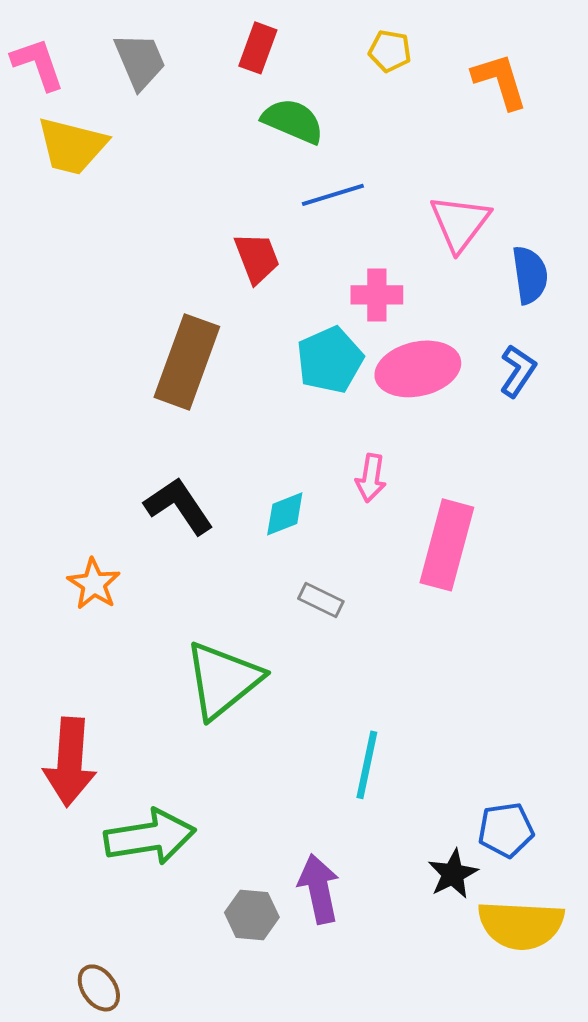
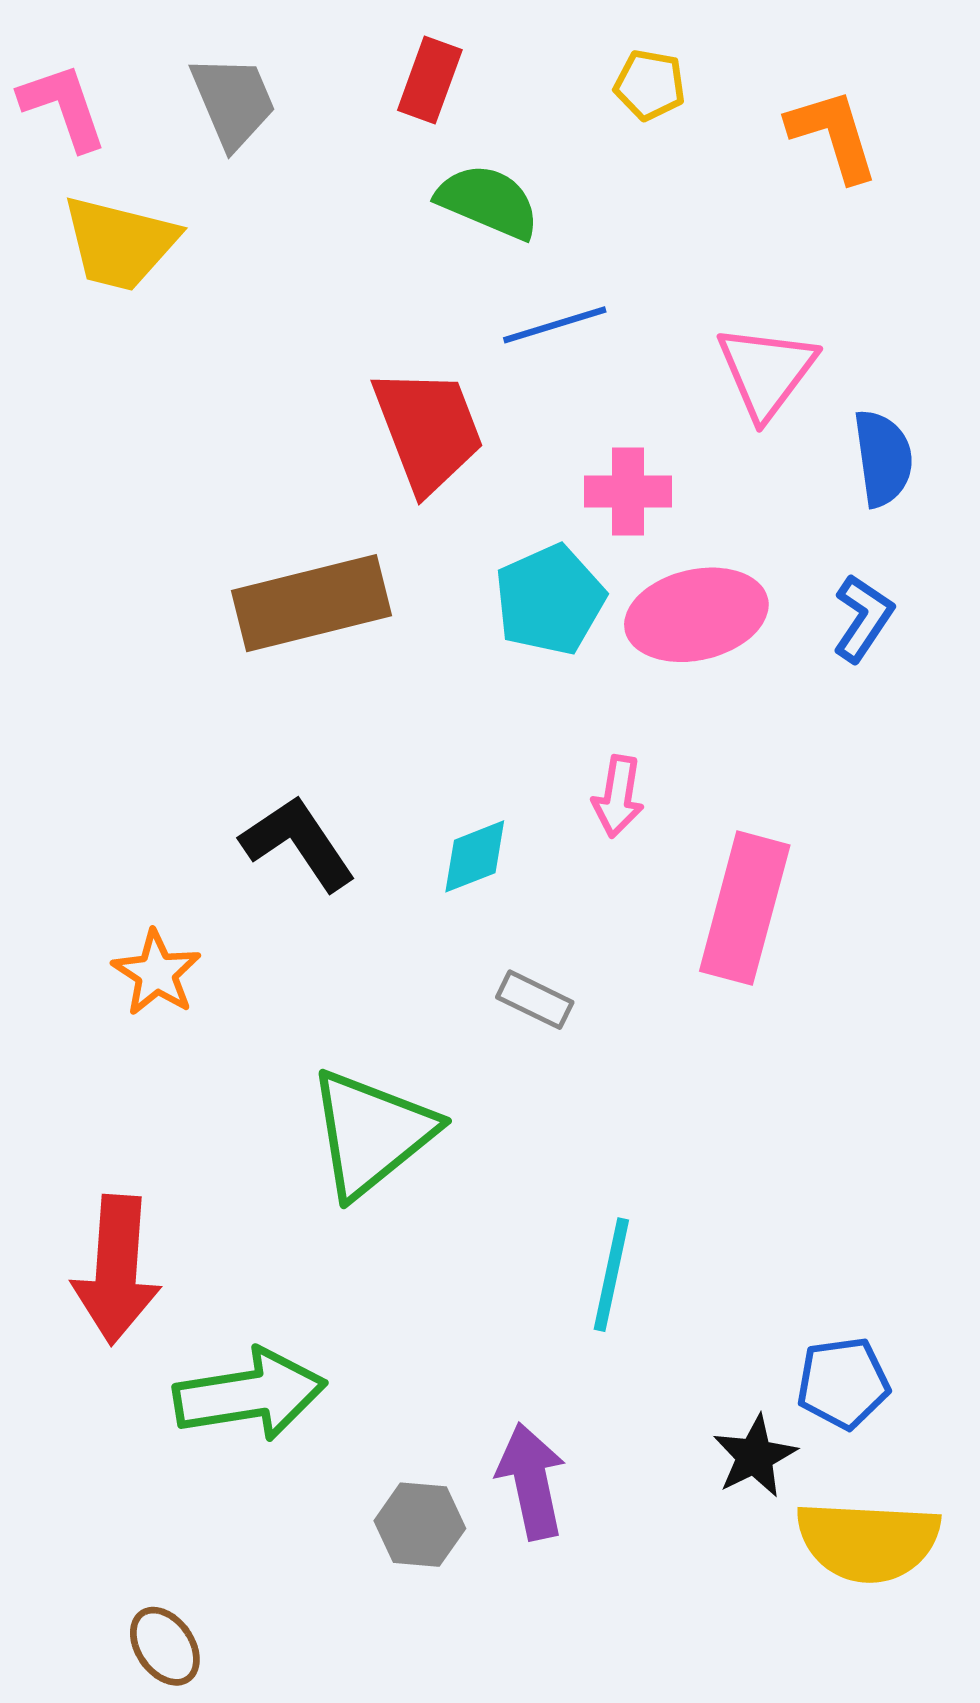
red trapezoid: (257, 258) -> (428, 430), size x1.5
brown rectangle: (187, 362) -> (311, 603), turned 56

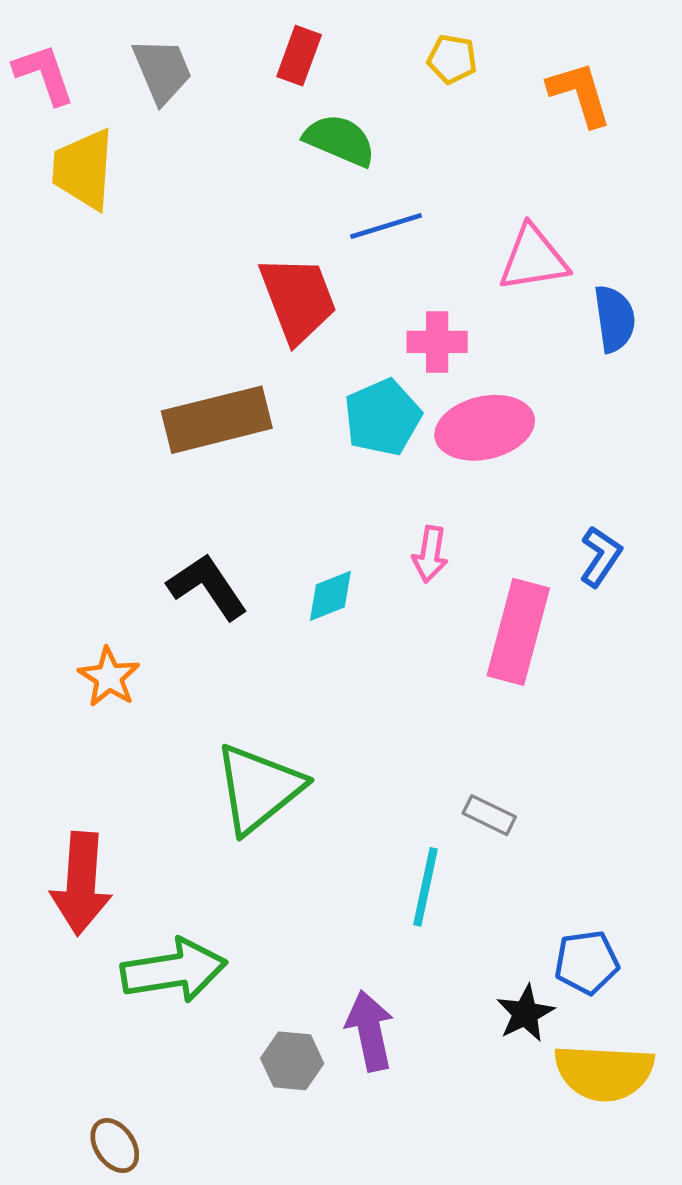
yellow trapezoid: (120, 243) -> (83, 169), turned 80
pink triangle: (766, 372) -> (533, 258), turned 44
blue L-shape: (863, 618) -> (601, 556), moved
gray rectangle: (535, 1000) -> (489, 815), moved

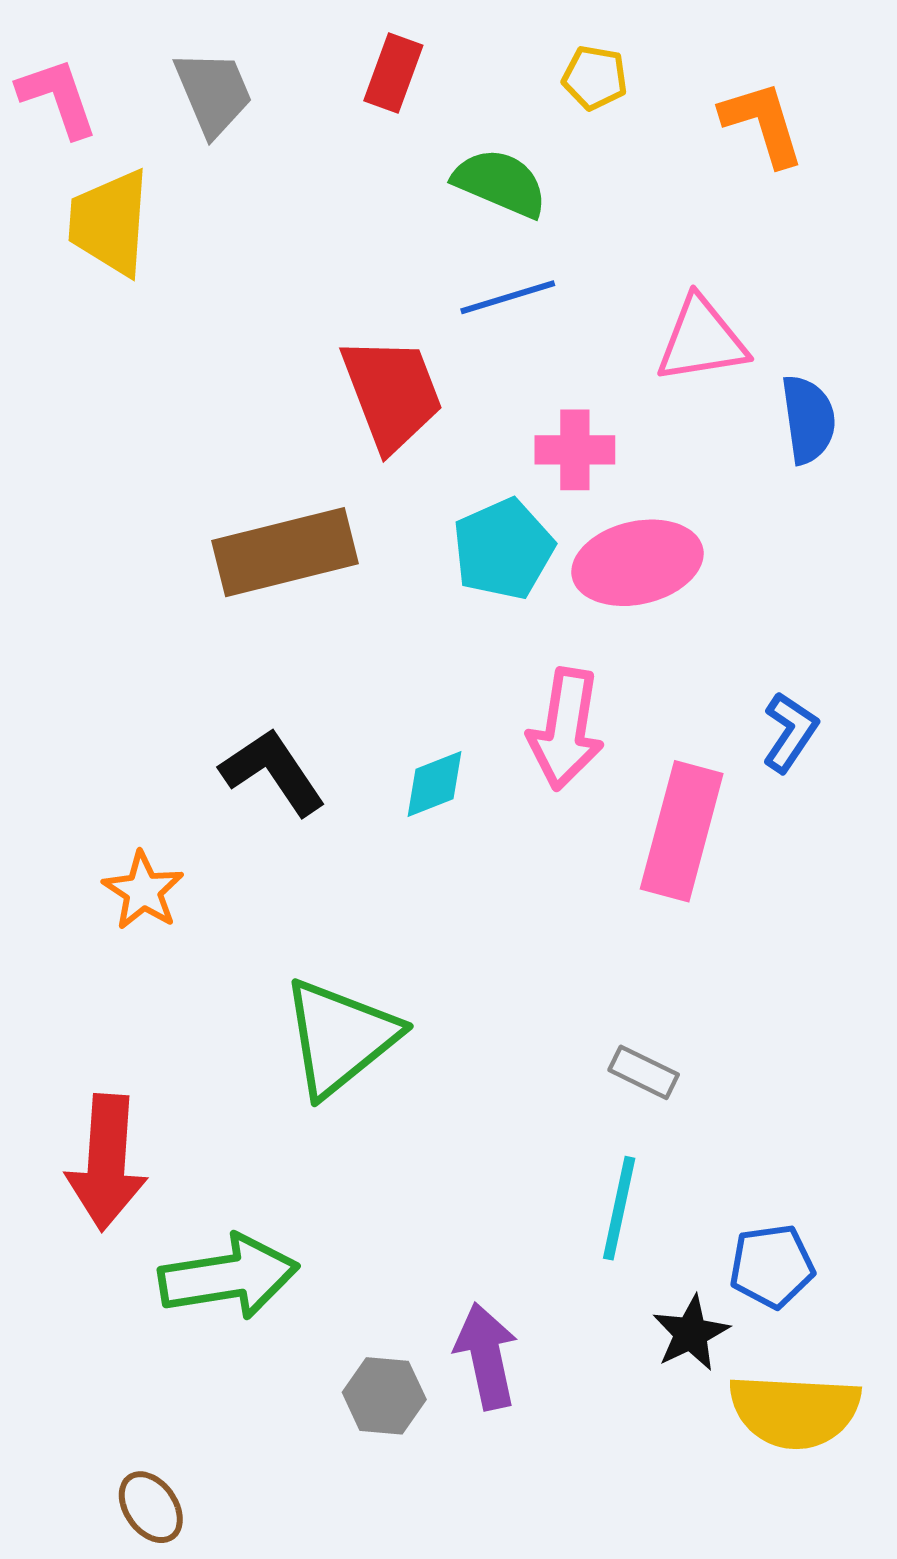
green semicircle: (340, 140) -> (500, 183), moved
pink arrow: (430, 554) -> (566, 729), size x1.6
cyan line: (425, 887) -> (619, 1208), moved

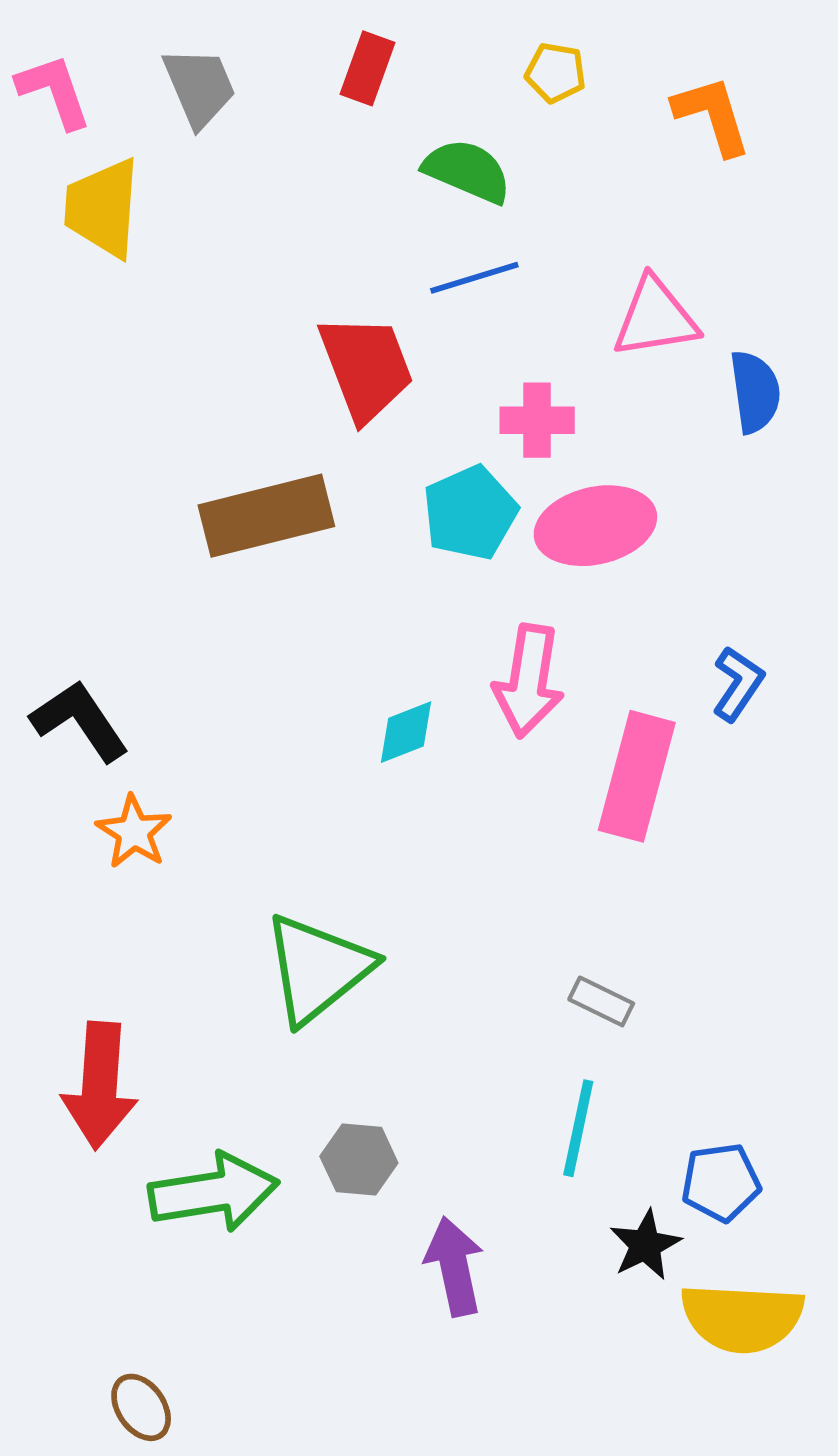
black L-shape: (273, 772) -> (80, 721), moved
gray hexagon: (384, 1396) -> (359, 1160), moved

